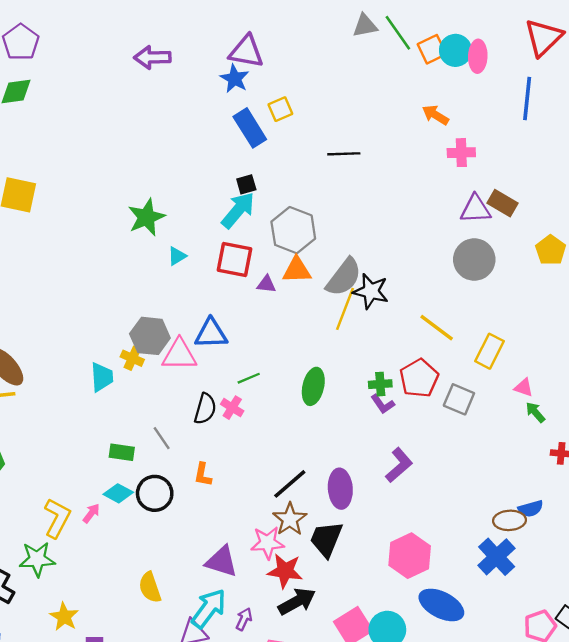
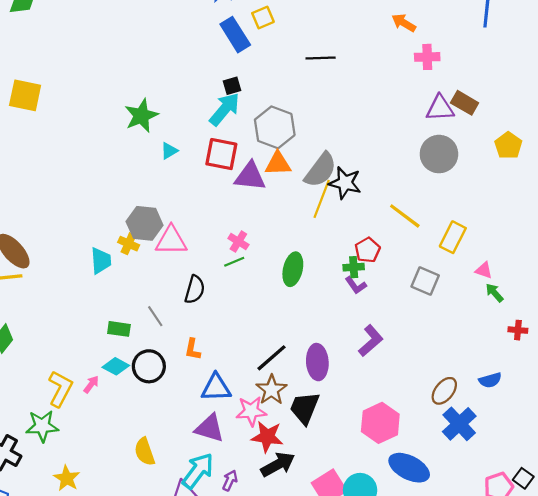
purple triangle: (266, 284) -> (250, 176), size x1.8
blue triangle: (211, 334) -> (216, 388), moved
red pentagon: (419, 378) -> (367, 250), moved, size x0.7
pink cross: (232, 408) -> (238, 242), moved
brown ellipse: (510, 520) -> (444, 391), moved, turned -48

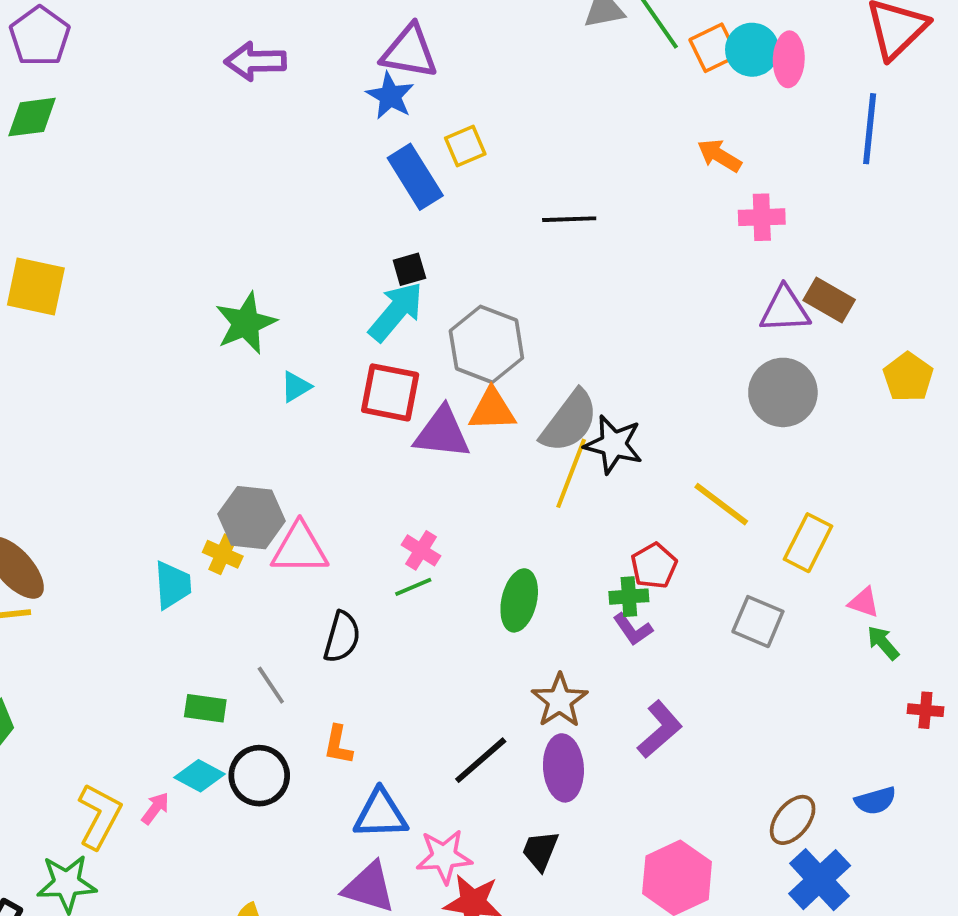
brown star: (271, 390) -> (560, 701), moved
black trapezoid: (305, 408) -> (540, 851), size x0.7

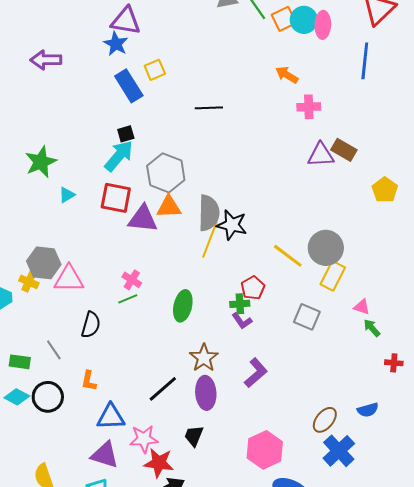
purple arrow: (255, 61) -> (46, 60), moved
gray circle: (783, 392) -> (326, 248), moved
gray semicircle: (569, 421) -> (209, 213), turned -36

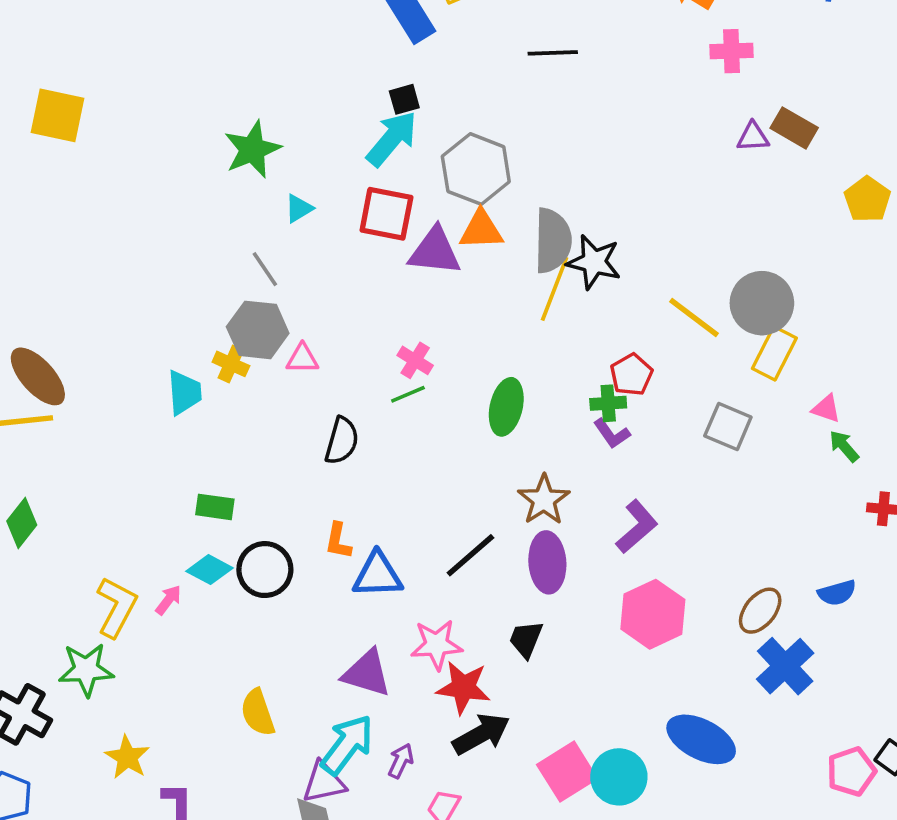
purple triangle: (321, 155) -> (753, 137), size x0.7
pink triangle: (69, 279) -> (302, 359), size x0.6
gray line: (54, 350) -> (265, 269), moved
blue triangle: (111, 417) -> (378, 575), moved
pink hexagon: (265, 450) -> (653, 614), moved

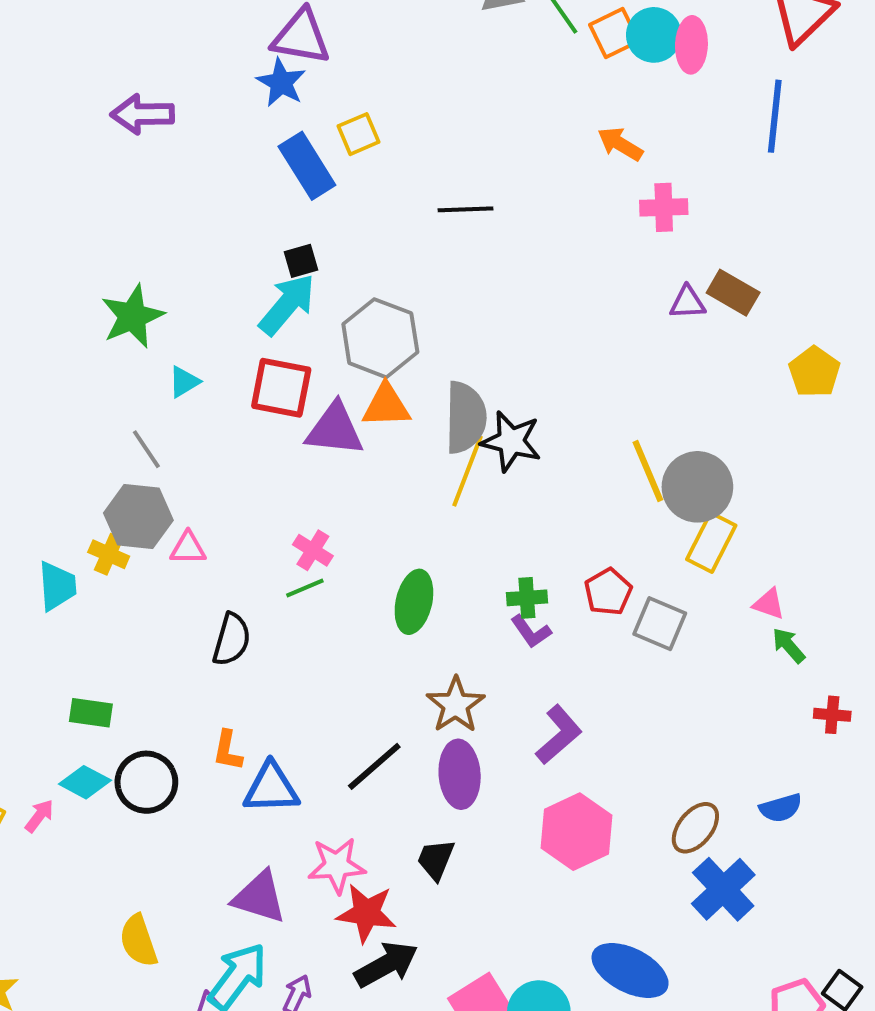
yellow line: (694, 317) -> (648, 471), moved, turned 30
red pentagon: (631, 375) -> (608, 592), moved

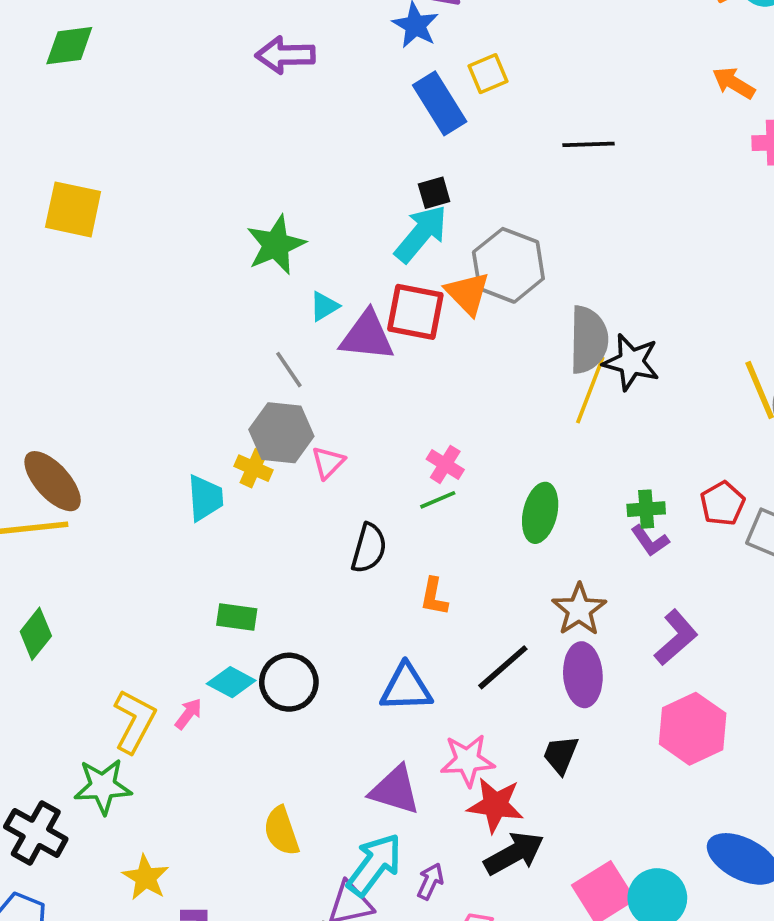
orange triangle: (386, 406) -> (468, 293), moved, turned 48
purple triangle: (335, 429) -> (367, 336), moved
pink triangle: (188, 548) -> (328, 463), turned -45
orange L-shape: (228, 750) -> (434, 597), moved

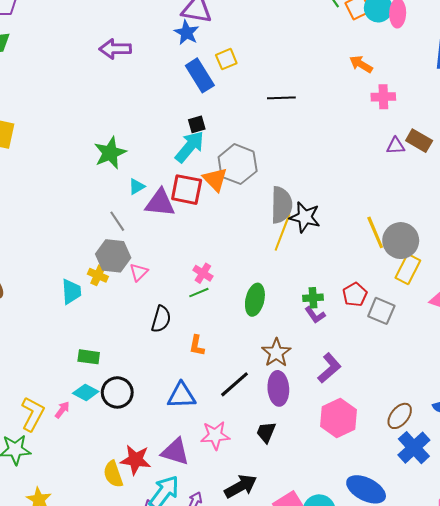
red star: (495, 805) -> (136, 460), moved

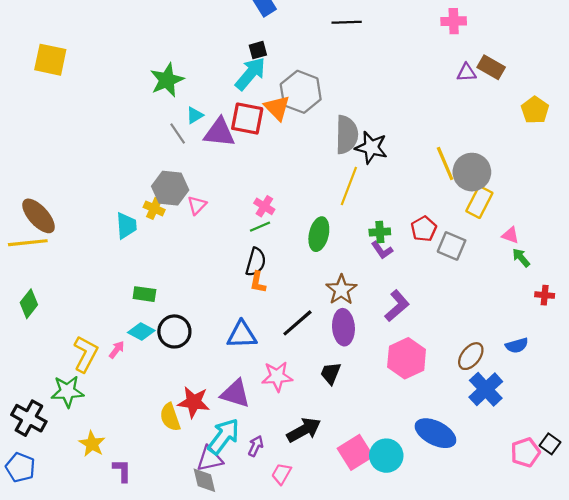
gray line: (117, 221) -> (178, 134), moved
yellow line: (282, 232) -> (349, 186), moved
black semicircle: (161, 319) -> (256, 262), moved

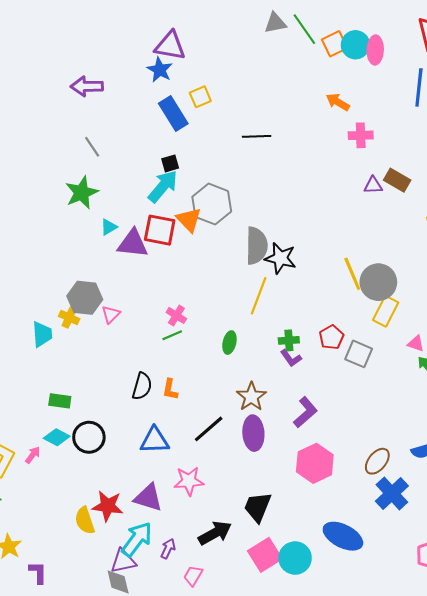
gray line: (178, 134) -> (92, 147), moved
green ellipse: (319, 234) -> (229, 343), size x0.7
black semicircle: (256, 262) -> (142, 386), moved
black trapezoid: (331, 373) -> (258, 507), moved, size x1.4

